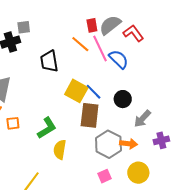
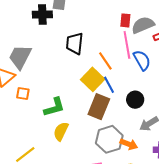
orange line: (80, 44) -> (105, 61), moved

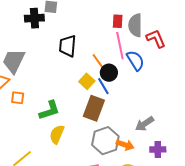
gray semicircle: (143, 25) -> (135, 25), turned -65
yellow square: (93, 79) -> (87, 81), size x0.7
black circle: (135, 100) -> (109, 73), moved

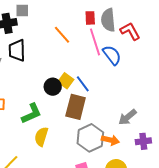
black trapezoid: (68, 46) -> (17, 50), moved
orange line: (99, 62) -> (62, 35), moved
black circle: (109, 73) -> (53, 87), moved

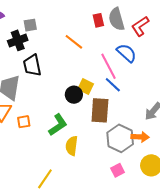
red L-shape: (130, 31) -> (140, 26), turned -85
pink line: (95, 42) -> (109, 66), moved
blue line: (83, 84) -> (113, 85), moved

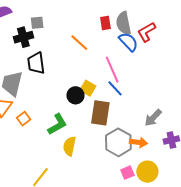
blue semicircle: (126, 53) -> (128, 42), moved
orange square: (24, 122) -> (24, 119), turned -32
pink square: (118, 170) -> (127, 173), moved

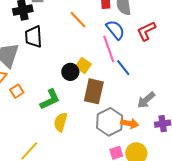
red L-shape: (147, 32) -> (146, 31), moved
blue semicircle: (128, 42) -> (115, 30), moved
blue line: (115, 88) -> (123, 68), moved

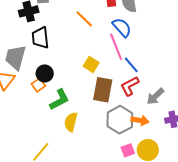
red L-shape: (146, 31) -> (130, 86), moved
black circle: (70, 72) -> (45, 73), moved
orange square: (17, 91) -> (38, 85), moved

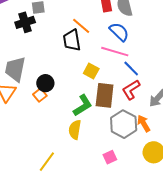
black trapezoid: (40, 38) -> (72, 40), moved
pink line: (116, 47) -> (115, 52), turned -48
green L-shape: (59, 100) -> (83, 105), moved
orange arrow: (140, 120) -> (144, 123), turned -126
pink square: (128, 150) -> (110, 157), moved

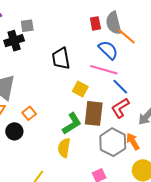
orange line: (81, 26) -> (127, 36), moved
black circle: (45, 83) -> (14, 131), moved

